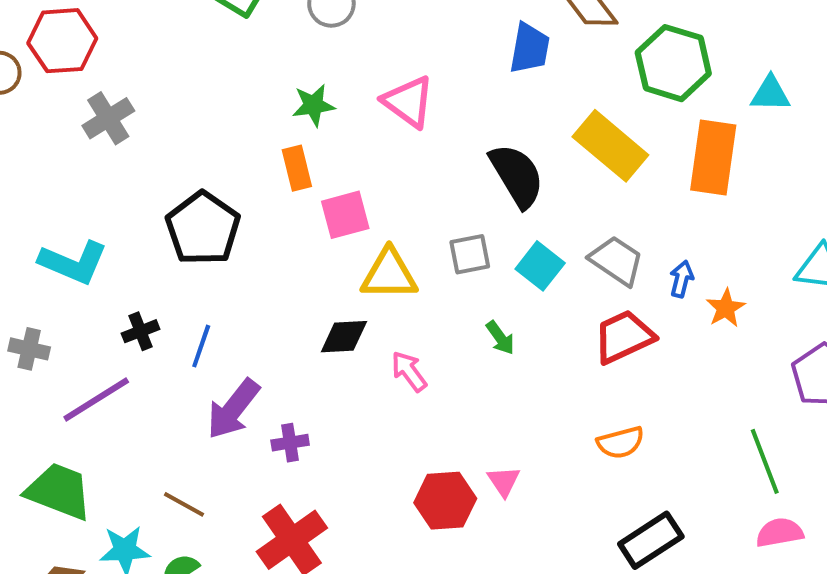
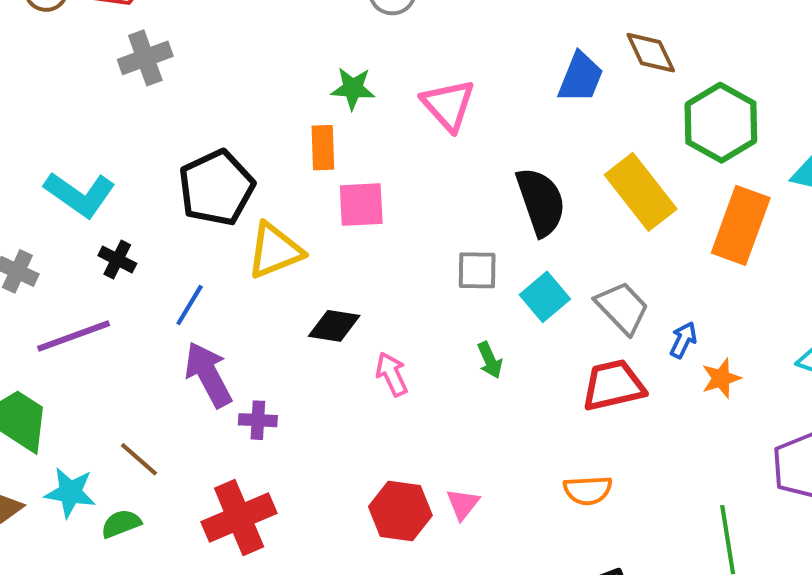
yellow triangle: (389, 274) -> (275, 251), moved, turned -34
black cross: (141, 331) -> (117, 259), moved, turned 36
purple arrow: (233, 409) -> (208, 375), turned 102

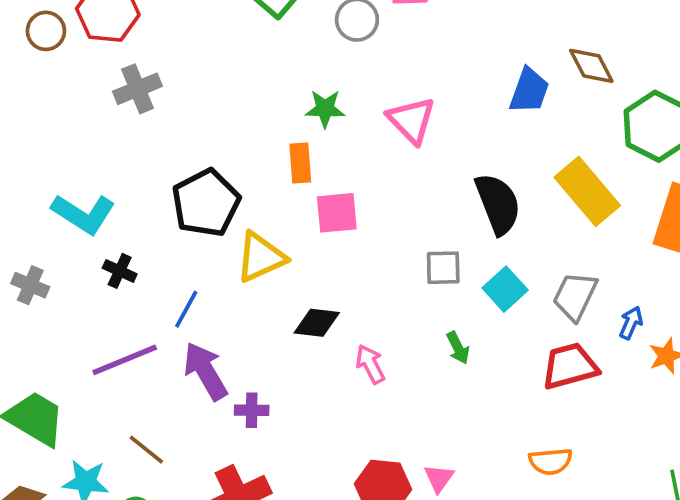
gray trapezoid: (622, 308) -> (575, 296), turned -108
purple line: (74, 336) -> (125, 360), moved

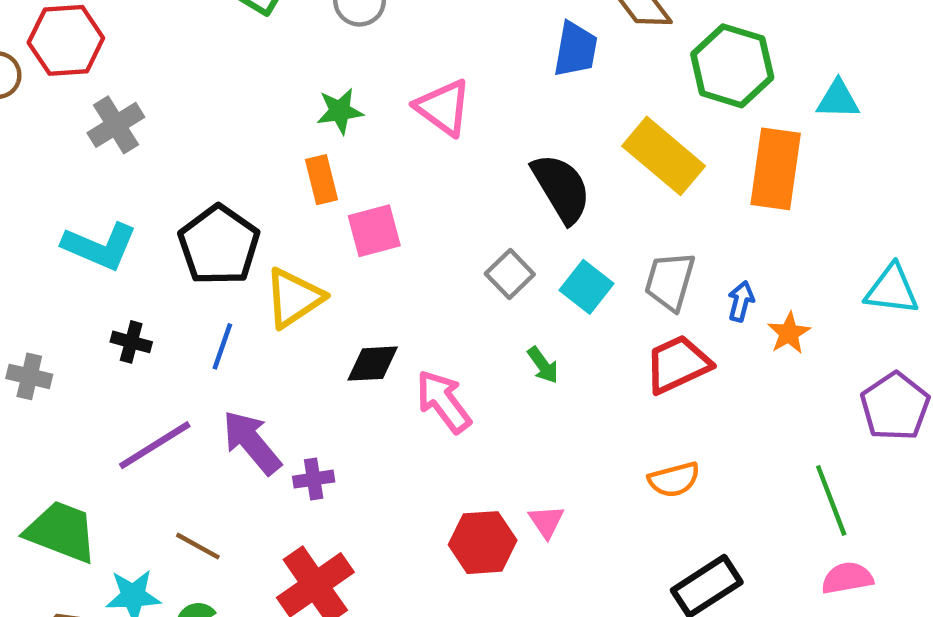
cyan L-shape: (84, 214) -> (100, 246), moved
gray square: (443, 268) -> (510, 274), turned -33
blue line: (186, 309) -> (222, 346), moved
pink arrow: (370, 364) -> (443, 401), size x1.4

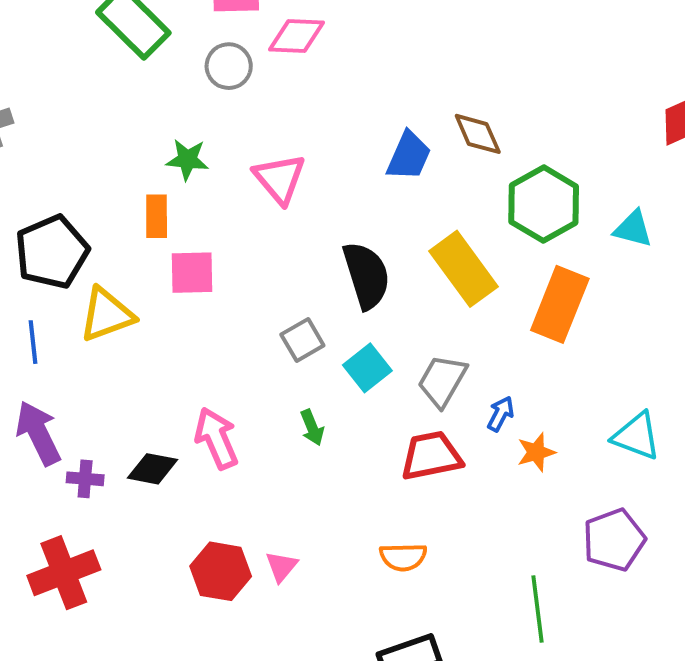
cyan triangle: (838, 99) -> (633, 229), moved
blue line: (222, 346) -> (33, 342), turned -39
black diamond: (373, 364) -> (153, 469), moved

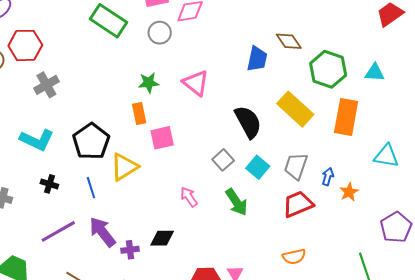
green arrow: (312, 428) -> (236, 202), size x1.6
cyan triangle: (636, 436) -> (386, 156), moved
pink arrow: (216, 438) -> (189, 197), moved, size x0.7

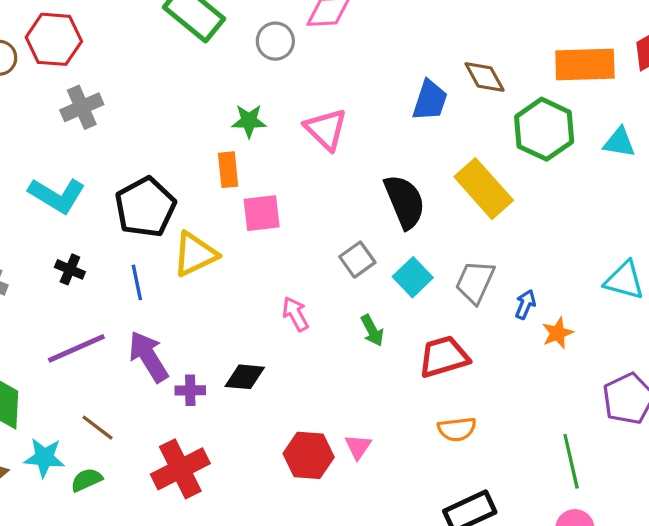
orange rectangle: (346, 117) -> (585, 65), moved, turned 72
green arrow: (236, 202) -> (372, 330), size x0.7
red trapezoid: (298, 204) -> (444, 357), moved

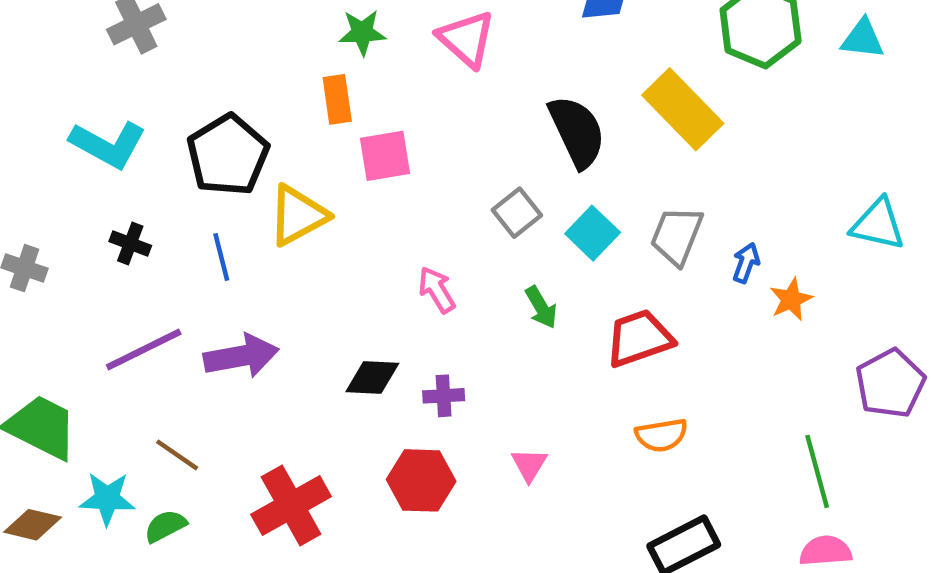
purple arrow: (148, 357) -> (241, 356), turned 114
purple cross: (190, 390) -> (444, 396), moved
red hexagon: (309, 455) -> (421, 480), moved

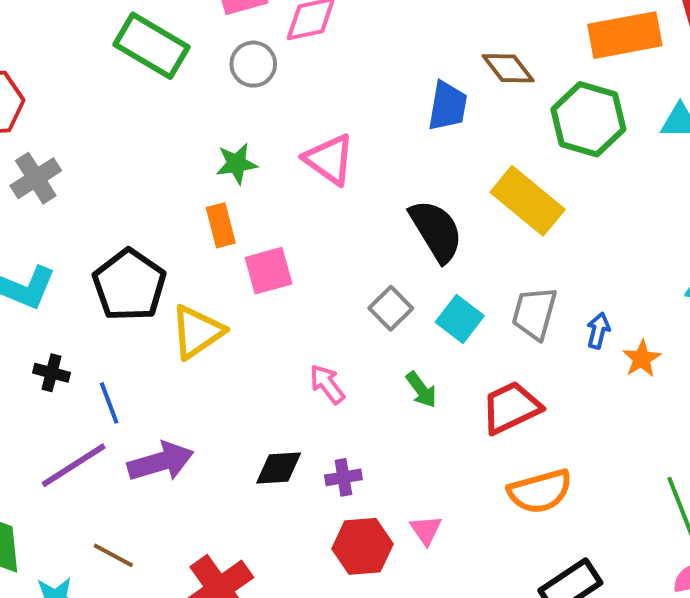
blue line: (221, 257) -> (109, 403), moved
orange semicircle: (661, 435) -> (540, 491), size x1.4
red hexagon: (421, 480) -> (362, 546), moved

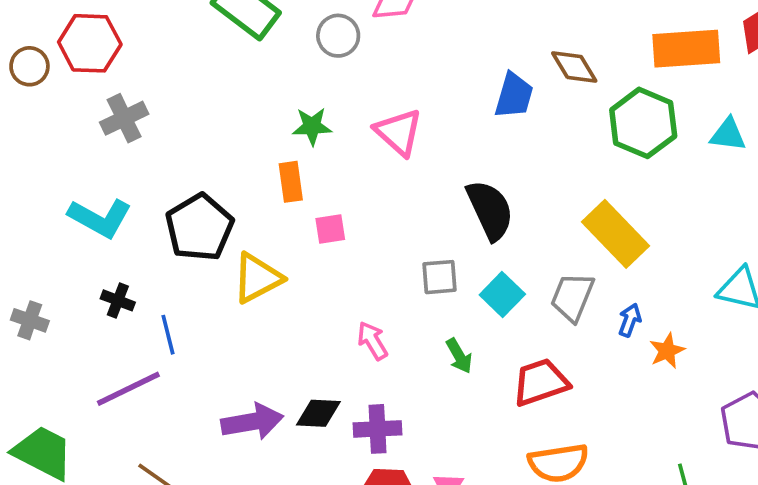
yellow rectangle: (528, 201) -> (616, 234), moved
pink square: (269, 271) -> (330, 229), size x0.7
gray square: (391, 308) -> (440, 277), turned 33
purple arrow: (161, 462) -> (252, 422), moved
purple cross: (343, 477) -> (377, 429), size x1.4

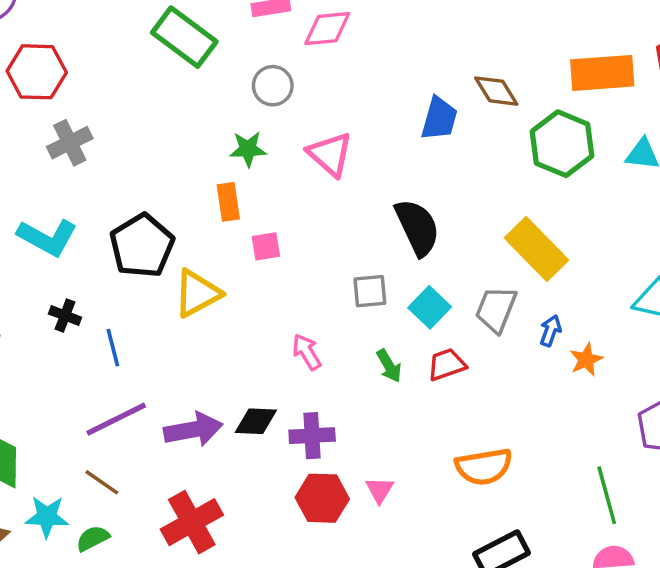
gray circle: (338, 36) -> (273, 86), moved
red trapezoid: (541, 382) -> (447, 364), moved, size x0.7
purple line: (128, 389) -> (116, 419), moved

